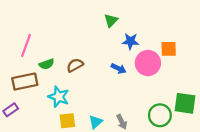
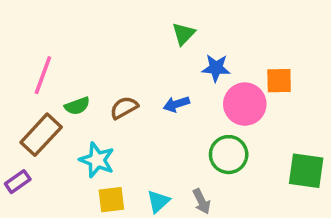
blue arrow: (119, 68) -> (176, 104), moved, turned 136
brown rectangle: (25, 82) -> (41, 135), turned -35
green circle: (160, 115) -> (229, 155), moved

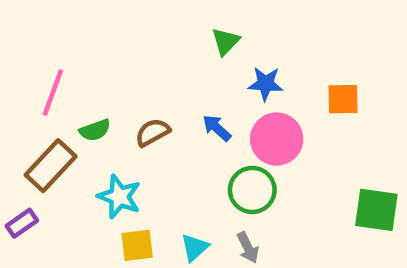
blue arrow: (176, 104) -> (217, 128), turned 60
pink circle: (245, 104) -> (277, 139), moved
green circle: (229, 155) -> (252, 190), moved

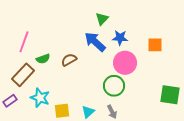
blue arrow: (217, 128) -> (95, 42), moved, size x1.6
cyan star: (119, 197) -> (40, 98), moved

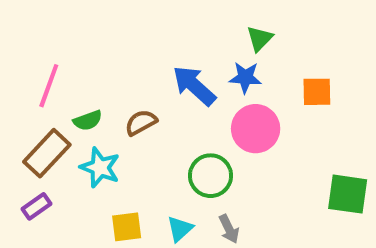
green triangle: (102, 19) -> (260, 39), moved
green circle: (114, 86) -> (211, 176), moved
cyan star: (40, 98) -> (100, 168), moved
purple rectangle: (10, 101) -> (37, 206), moved

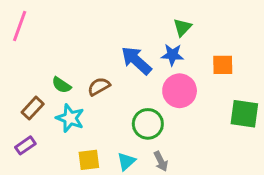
pink line: (49, 86) -> (20, 26), moved
green semicircle: (88, 120) -> (61, 85), turned 54
brown rectangle: (47, 153) -> (33, 108), size x0.7
green square: (348, 194) -> (244, 114), moved

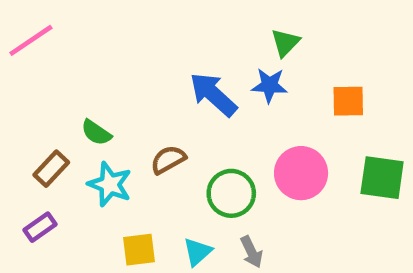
pink line: (20, 26) -> (31, 40), turned 36
brown semicircle: (99, 86) -> (168, 160), moved
pink circle: (180, 91) -> (301, 173), moved

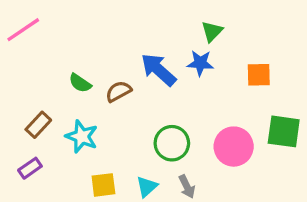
green semicircle: (96, 133) -> (80, 83), moved
brown semicircle: (168, 160) -> (118, 91), moved
pink circle: (301, 173) -> (234, 147), moved

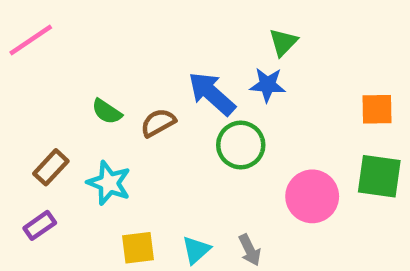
orange square: (259, 75) -> (377, 109), moved
green circle: (172, 143) -> (241, 145), moved

